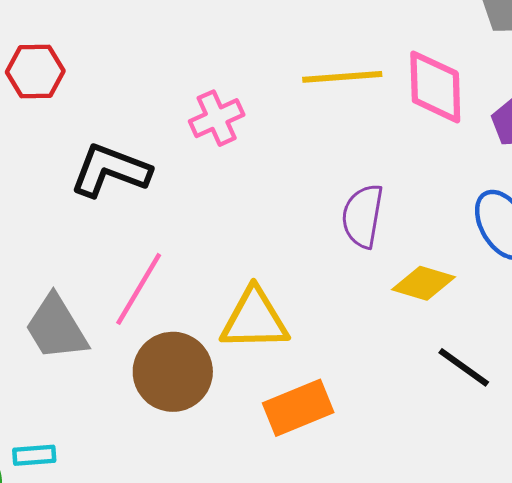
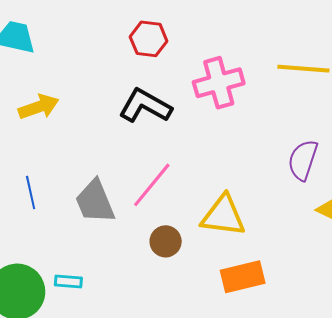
red hexagon: (35, 71) -> (149, 39), moved
pink cross: (217, 118) -> (219, 83), size x1.4
brown circle: (173, 372) -> (166, 241), size x0.6

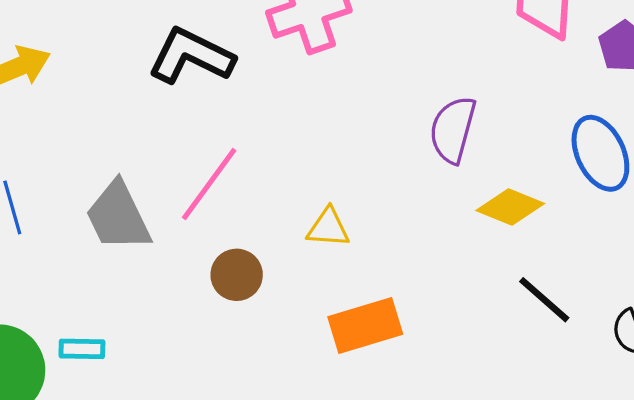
yellow triangle: (223, 216) -> (328, 228), size x0.6

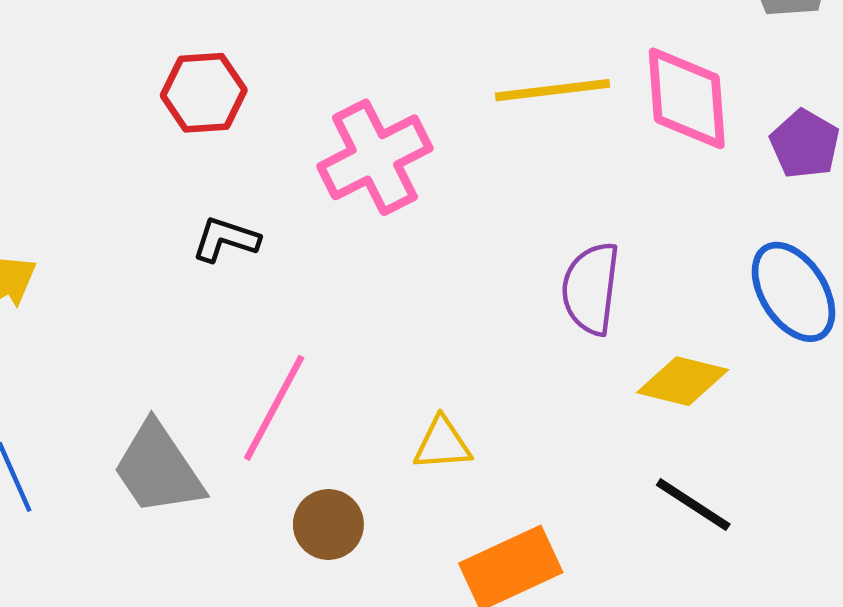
black L-shape: (191, 56) -> (226, 239), size x0.6
black line: (544, 300) -> (693, 505), moved

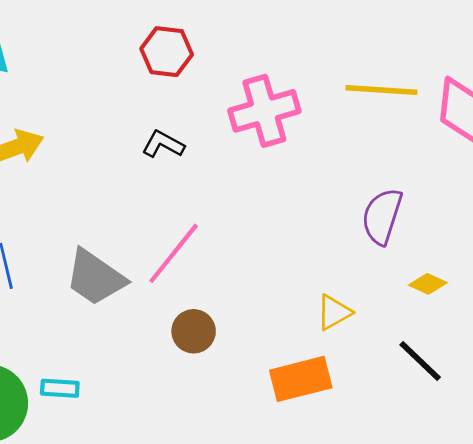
yellow diamond: (683, 381) -> (428, 284), size x0.7
yellow triangle: (442, 444) -> (334, 312), moved, turned -36
gray trapezoid: (158, 469) -> (95, 277), turned -32

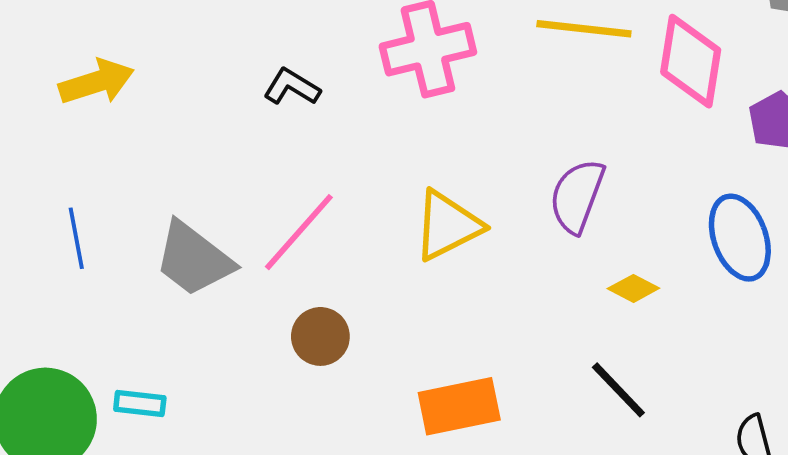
yellow triangle: (334, 312) -> (448, 225), moved, size x1.5

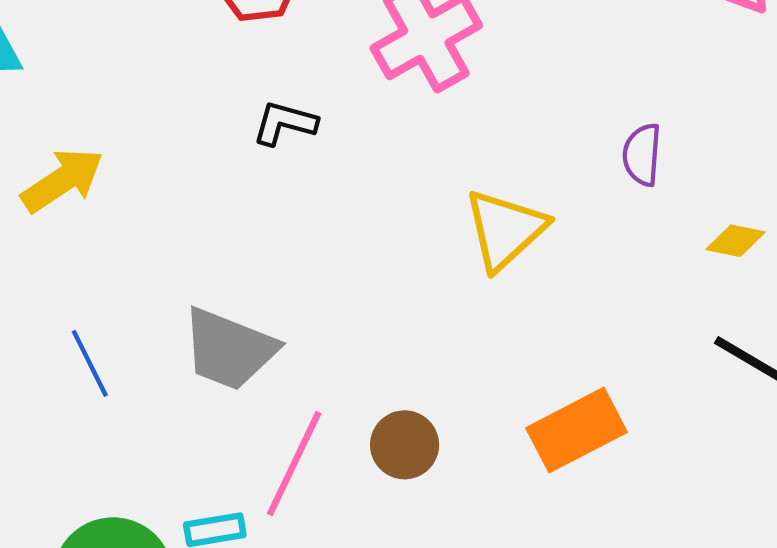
purple semicircle: (577, 196) -> (642, 155), size x0.7
pink line: (299, 232) -> (294, 464), moved
brown circle: (320, 336) -> (405, 445), moved

